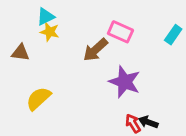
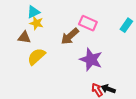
brown triangle: (20, 53) -> (24, 37), moved
yellow semicircle: (39, 98) -> (36, 57), moved

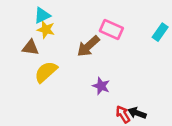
purple star: (91, 60) -> (101, 86), moved, size x0.6

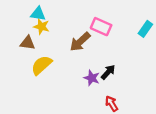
cyan triangle: (42, 15) -> (38, 14), turned 35
black arrow: (137, 113) -> (108, 72), moved, turned 112

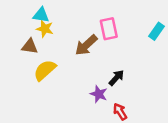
pink rectangle: (101, 27) -> (109, 29), turned 54
purple star: (92, 78) -> (99, 94), moved

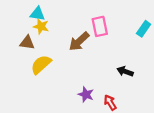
black arrow: (116, 78) -> (125, 71), moved, turned -112
purple star: (99, 94) -> (86, 94), moved

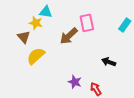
cyan triangle: (38, 14) -> (46, 12), moved
brown triangle: (27, 43) -> (24, 37), turned 40

